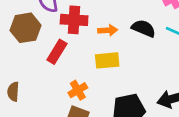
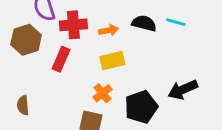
orange cross: (78, 90) -> (103, 93), moved

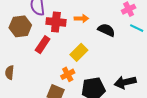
cyan line: (176, 22) -> (137, 28), moved
orange arrow: (109, 30) -> (81, 18), moved
yellow rectangle: (112, 61) -> (79, 52), turned -42

